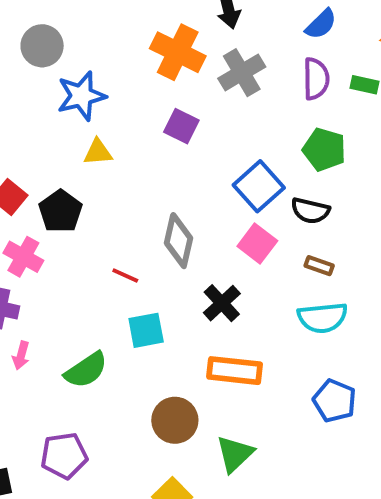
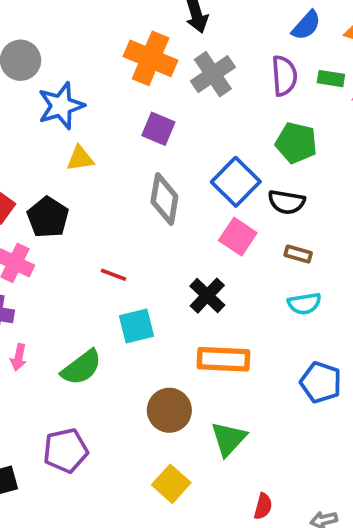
blue semicircle: (321, 24) -> (306, 25), moved
gray diamond: (179, 241) -> (164, 199), moved
cyan semicircle: (322, 318) -> (304, 304), size x0.7

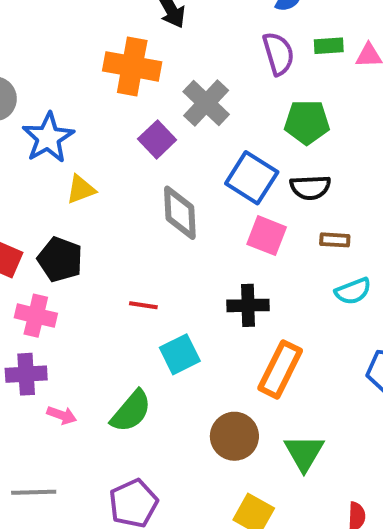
gray cross: (213, 74) -> (206, 103), moved
purple square: (158, 129) -> (157, 139), turned 36
black cross: (207, 296) -> (248, 305), turned -33
pink arrow: (19, 357) -> (62, 415), turned -70
orange rectangle: (223, 359) -> (280, 369), turned -54

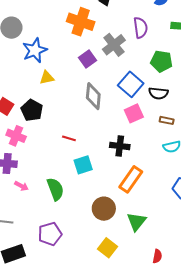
purple semicircle: (278, 54) -> (140, 28), moved
pink square: (267, 236) -> (134, 113), turned 36
green semicircle: (131, 411) -> (55, 189), turned -70

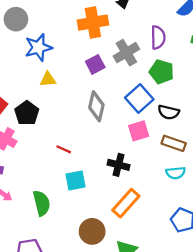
orange cross: (81, 22) -> (93, 23), turned -36
green pentagon: (161, 61) -> (162, 72), moved
brown rectangle: (167, 120) -> (174, 143), size x1.5

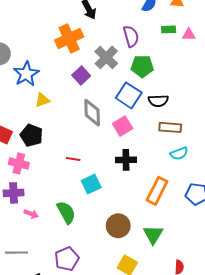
pink square: (139, 131) -> (123, 126), moved
orange rectangle: (126, 203) -> (157, 191), moved

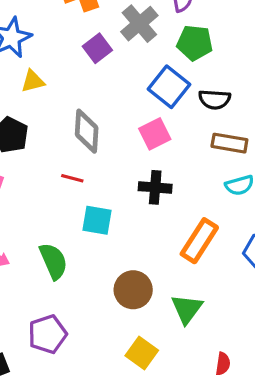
gray diamond: (92, 113) -> (87, 131), moved
cyan square: (91, 184) -> (97, 220), turned 30

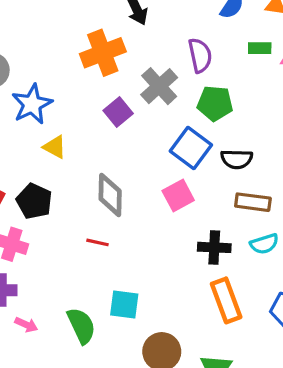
yellow triangle: (33, 81) -> (55, 147), turned 45
black cross: (155, 187) -> (214, 247), moved
cyan square: (97, 220) -> (124, 305), moved
orange rectangle: (199, 241) -> (226, 300), turned -51

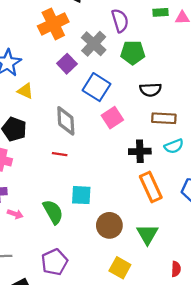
blue square: (191, 148) -> (96, 87), moved

